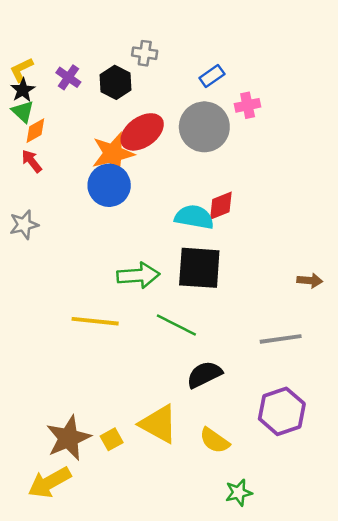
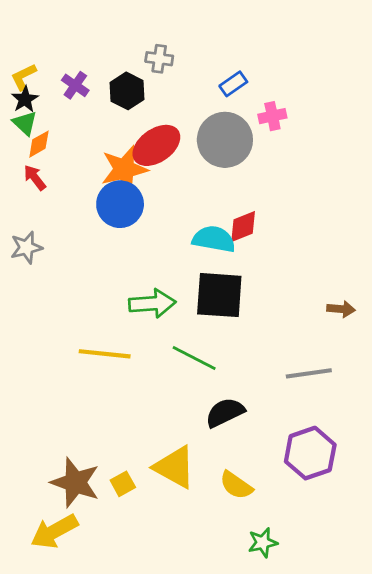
brown star: (68, 438) -> (75, 482), turned -30

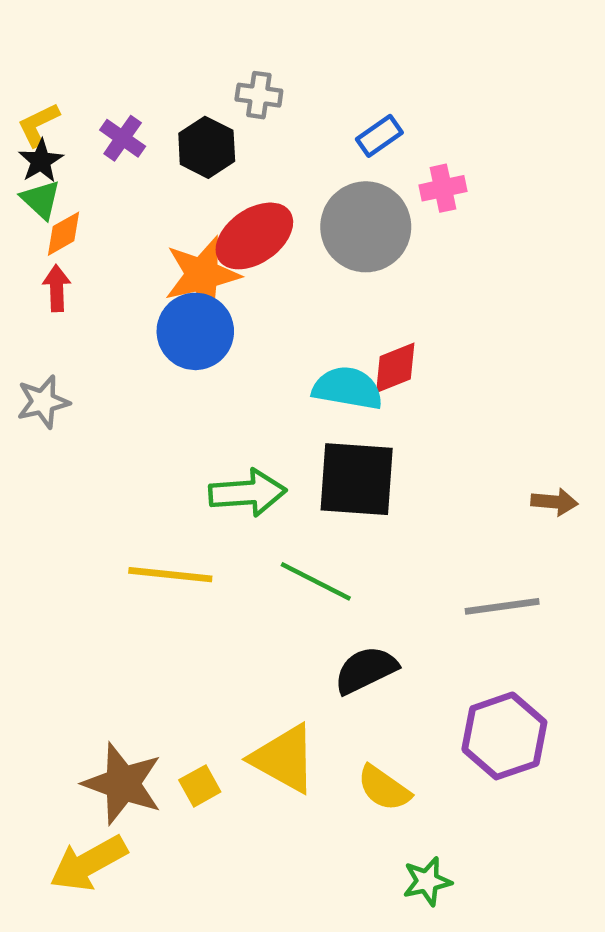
red arrow: (35, 178) -> (57, 288), turned 36

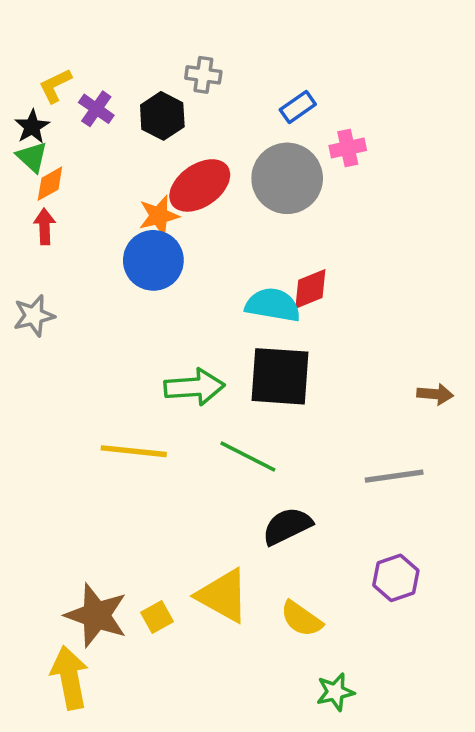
yellow L-shape: (38, 125) -> (55, 86), moved
orange star: (202, 275) -> (159, 216), size x0.7
purple hexagon: (504, 736) -> (396, 578), size x0.7
yellow arrow: (88, 863) -> (70, 678), turned 108

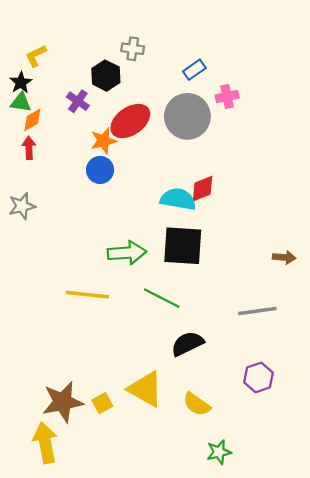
purple cross: (96, 109) -> (78, 101), moved
green triangle: (32, 157) -> (21, 102), turned -35
blue circle: (153, 260) -> (100, 170), size x0.7
brown star: (96, 615) -> (63, 402), turned -30

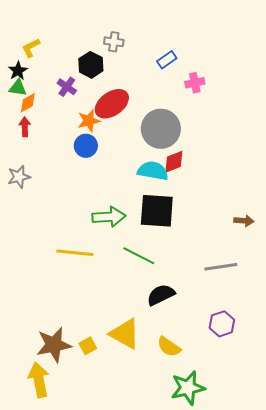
gray circle: (187, 116) -> (161, 129), moved
green star: (219, 452) -> (188, 388), size x1.6

